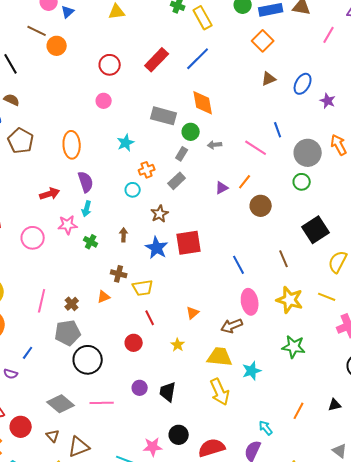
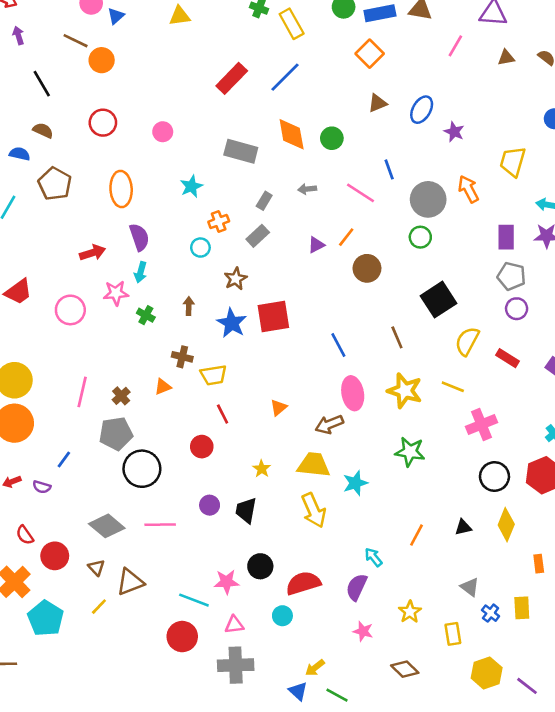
red circle: (110, 65) -> (103, 123), moved
green circle: (191, 132) -> (332, 138), moved
yellow star: (178, 345) -> (262, 469), moved

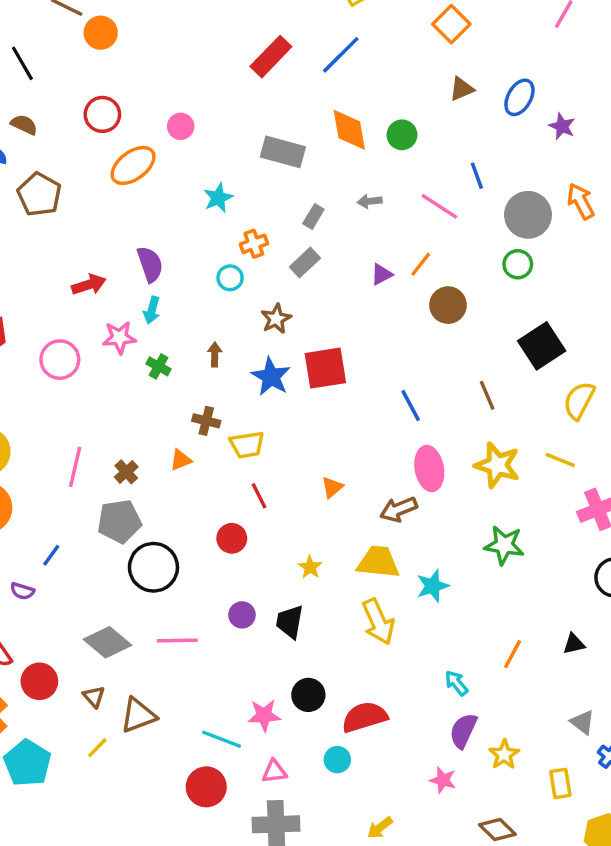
orange ellipse: (121, 189) -> (133, 165), moved, turned 56
purple semicircle: (357, 587) -> (463, 731), moved

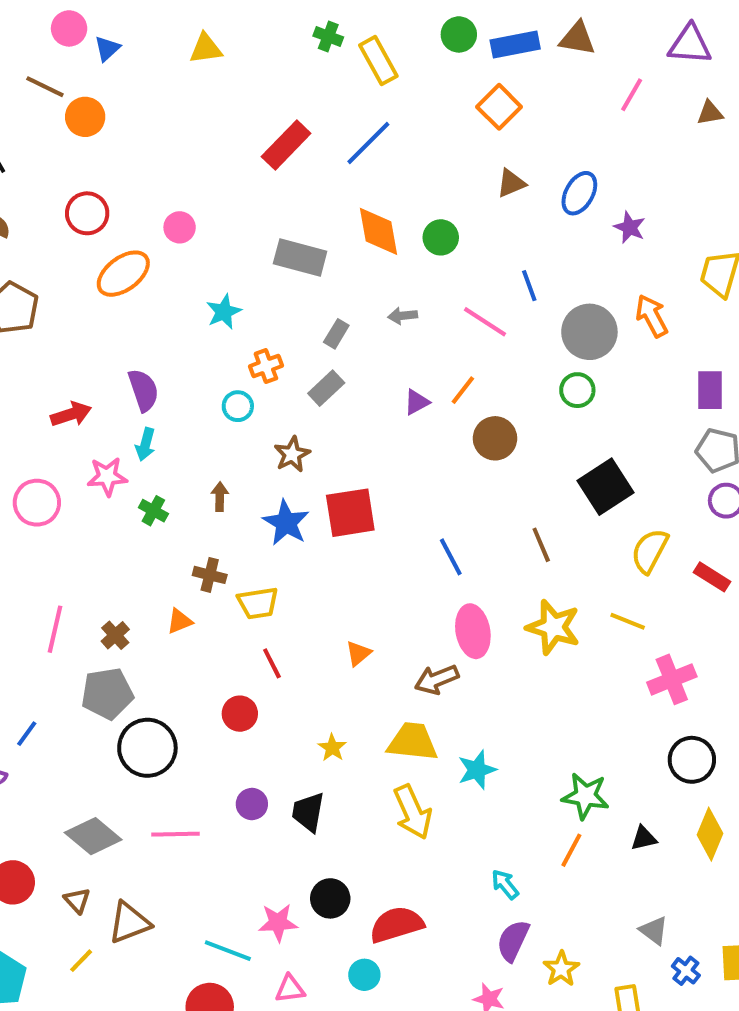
green star: (504, 545) -> (585, 796), moved

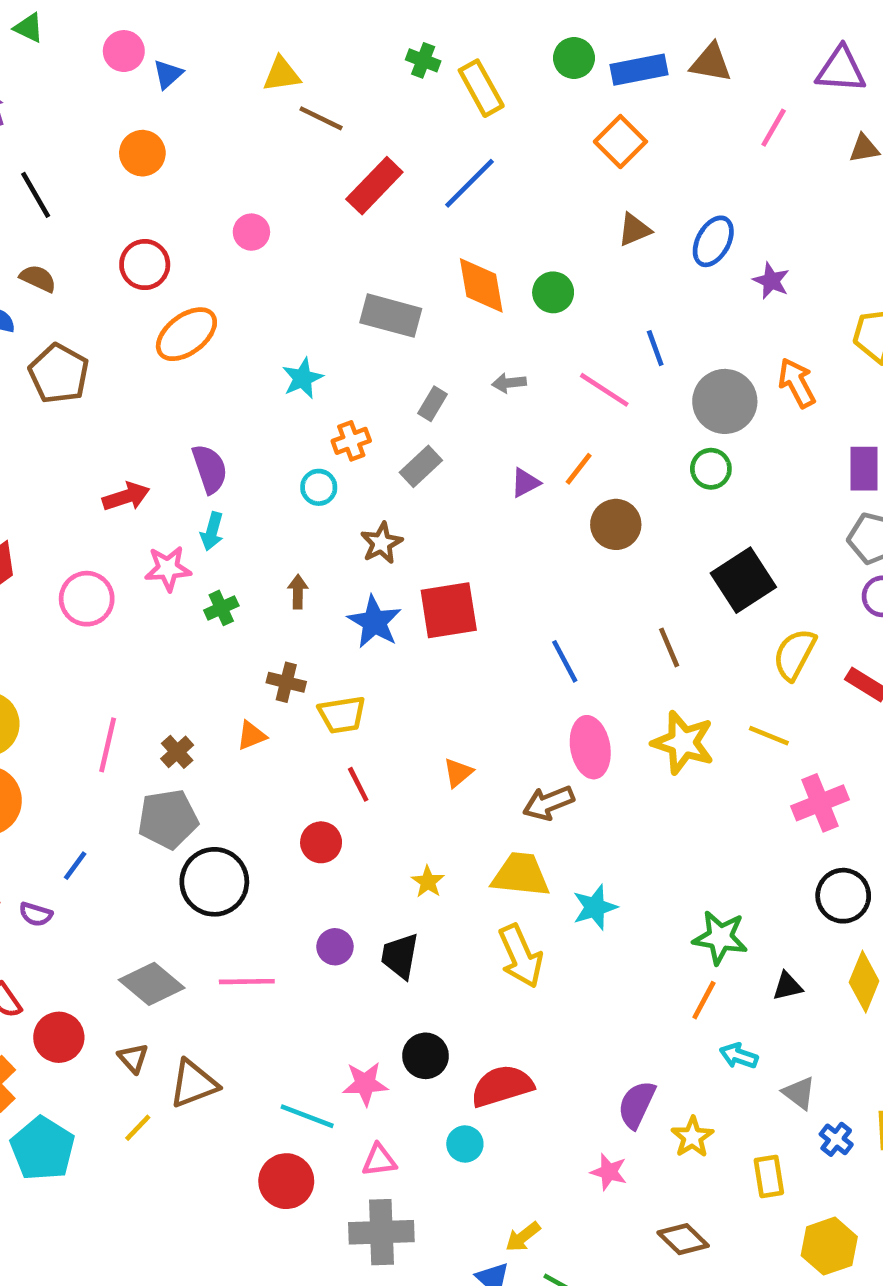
brown line: (45, 87) -> (321, 118), moved
pink circle: (180, 227) -> (251, 232), moved
green cross: (153, 511) -> (221, 608), turned 36
cyan arrow: (505, 884) -> (739, 1056), moved, turned -32

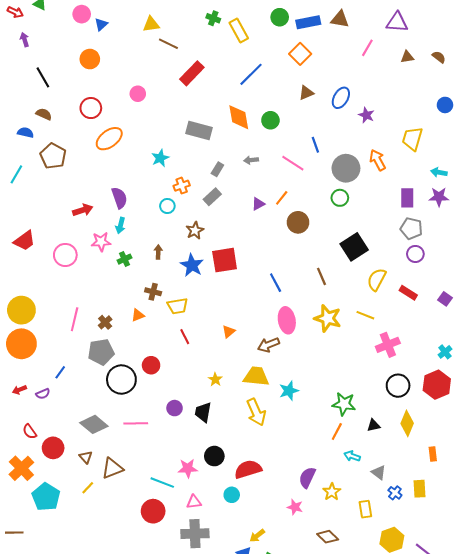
blue line: (470, 183) -> (251, 74), moved
red circle: (321, 842) -> (151, 365), moved
purple semicircle: (36, 914) -> (43, 394), turned -40

